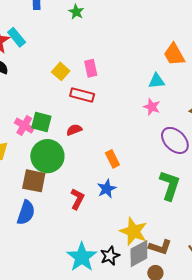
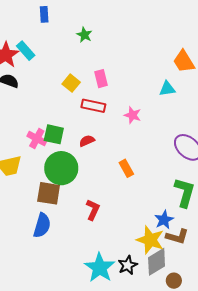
green star: (76, 12) -> (84, 35), moved
pink star: (152, 107) -> (133, 115), moved
blue star: (107, 189) -> (164, 220), moved
brown L-shape: (160, 247) -> (177, 237), moved

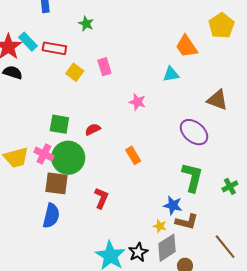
red rectangle: (93, 106) -> (54, 48), moved
pink cross: (37, 138) -> (44, 154), moved
blue star: (164, 220) -> (173, 205), turned -30
yellow star: (150, 240) -> (160, 226), size x0.5

